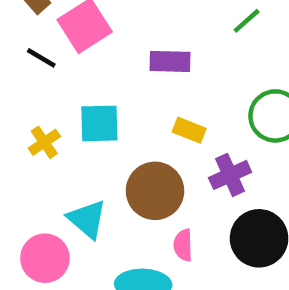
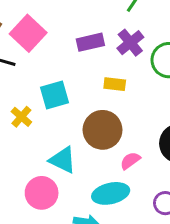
purple cross: (230, 175) -> (130, 43), moved
pink semicircle: (183, 245) -> (130, 161), turned 70

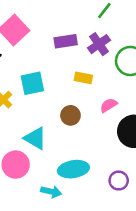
brown circle: (103, 130) -> (70, 115), size x0.6
pink semicircle: (130, 161) -> (109, 105), moved

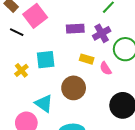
pink semicircle: (109, 105) -> (106, 68), moved, turned -96
brown circle: (70, 115) -> (74, 88), size x1.5

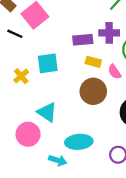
purple rectangle: (75, 29) -> (83, 40), moved
purple cross: (102, 33) -> (109, 33), turned 30
brown circle: (74, 88) -> (93, 91), moved

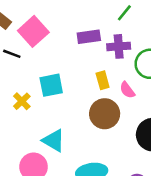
purple rectangle: (83, 40) -> (89, 37), moved
yellow rectangle: (93, 62) -> (103, 80), turned 63

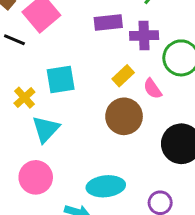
yellow rectangle: (103, 80) -> (123, 76), turned 60
cyan triangle: (54, 141) -> (46, 129), moved, turned 40

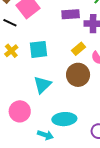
yellow cross: (24, 98) -> (11, 51), moved
cyan triangle: (46, 129) -> (42, 85), moved

